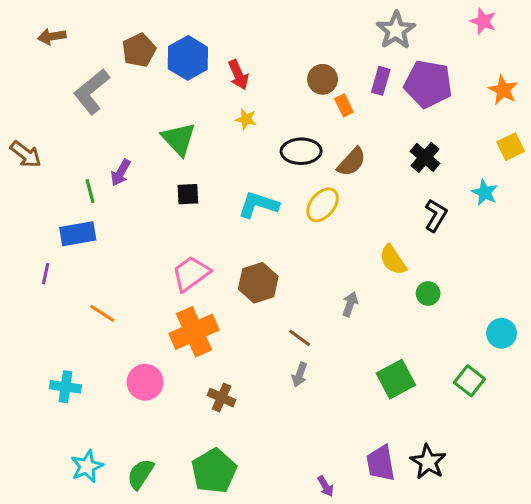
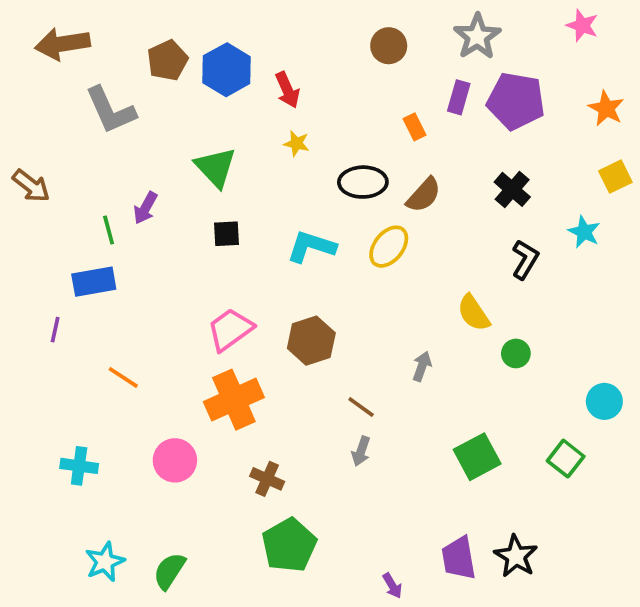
brown arrow: (52, 36) -> (62, 44), size x1.6
brown circle: (323, 79) -> (389, 46), moved
gray L-shape: (92, 92) -> (110, 110), turned -75
green pentagon: (214, 471) -> (289, 545), moved

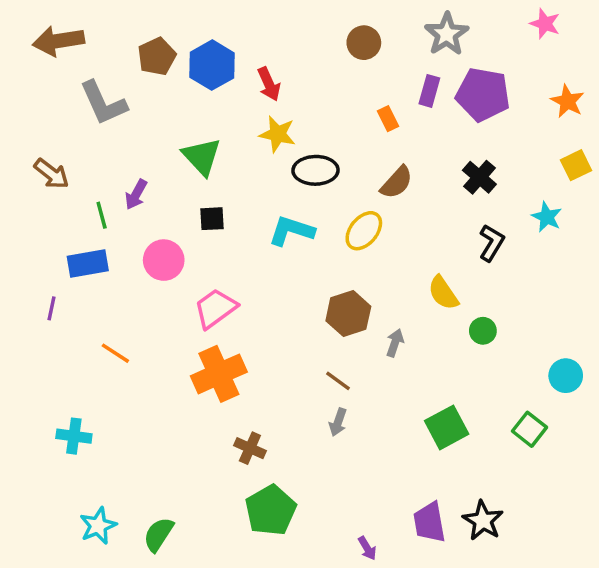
yellow star: (297, 143) -> (278, 134), size x1.5
black ellipse: (363, 182) -> (316, 170), moved
brown arrow: (31, 186) -> (52, 174), moved
brown hexagon: (311, 341) -> (348, 314), moved
pink circle: (175, 460) -> (164, 260), moved

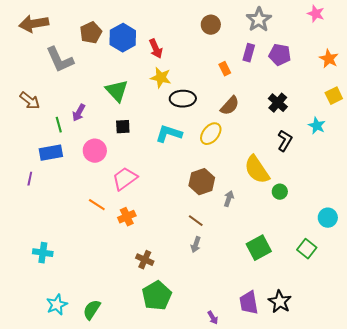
purple pentagon: (483, 94) -> (280, 55), size x0.7
yellow semicircle: (443, 293) -> (257, 170), size x1.4
orange line: (115, 353) -> (97, 205), moved
orange cross: (219, 374) -> (127, 217), size x0.6

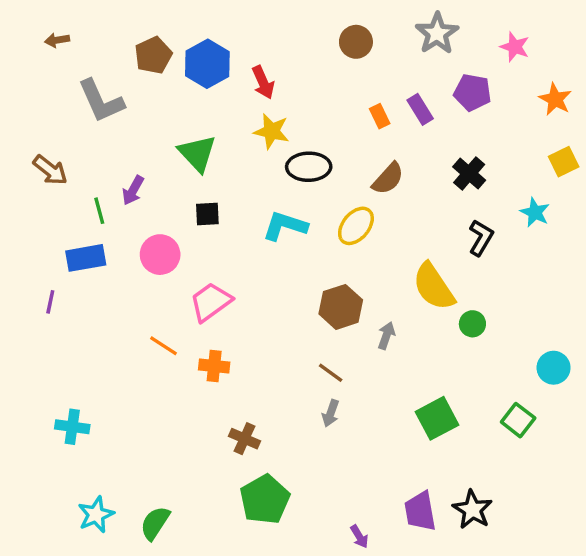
pink star: (316, 14) -> (515, 47), moved
brown arrow: (34, 24) -> (57, 40), size x0.5
purple rectangle: (249, 53) -> (420, 109), moved, turned -48
orange cross: (127, 217) -> (214, 366), turned 30

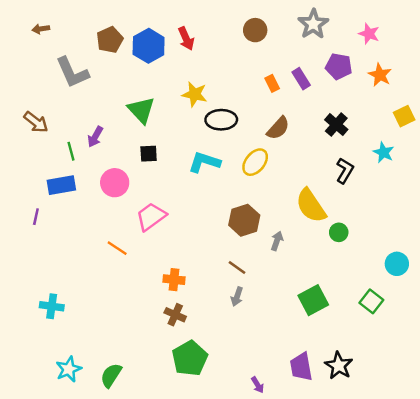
red arrow: (263, 82) -> (186, 39), moved
orange star: (555, 99) -> (380, 75), moved
orange cross: (214, 366) -> (174, 280), moved

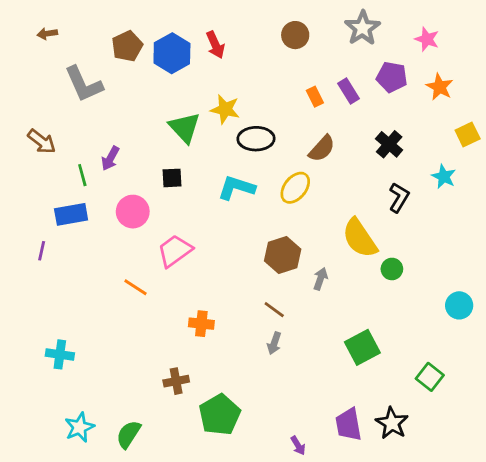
green triangle: (141, 110) -> (185, 127), moved
green square: (371, 301) -> (430, 377), moved
brown cross: (175, 315) -> (176, 381), moved, turned -35

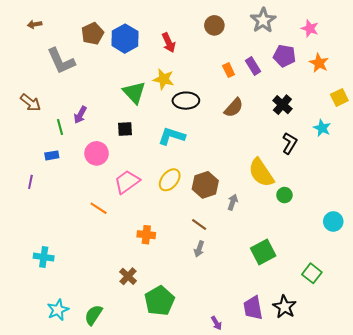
red arrow: (215, 45) -> (169, 43), moved
yellow ellipse: (295, 188) -> (170, 180), moved
blue rectangle: (71, 214) -> (52, 155), size x0.6
brown cross: (176, 381) -> (128, 276), turned -36

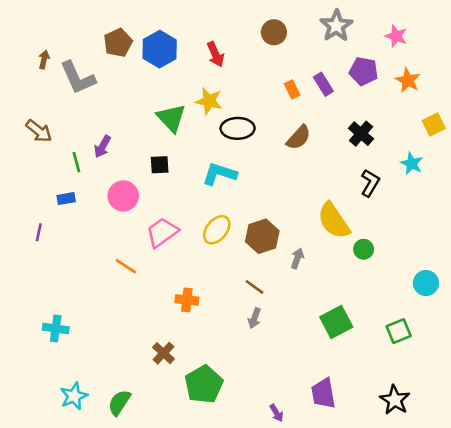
brown arrow: (35, 24) -> (44, 60), moved, turned 112
green square: (312, 273) -> (399, 331), moved, turned 30
black star: (284, 307) -> (395, 400), moved

